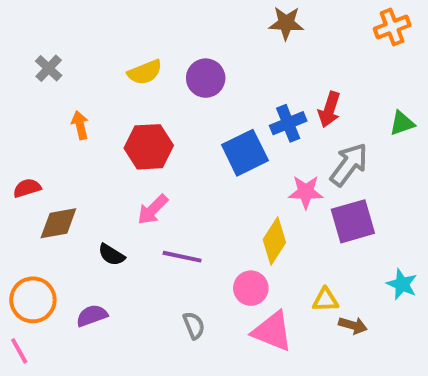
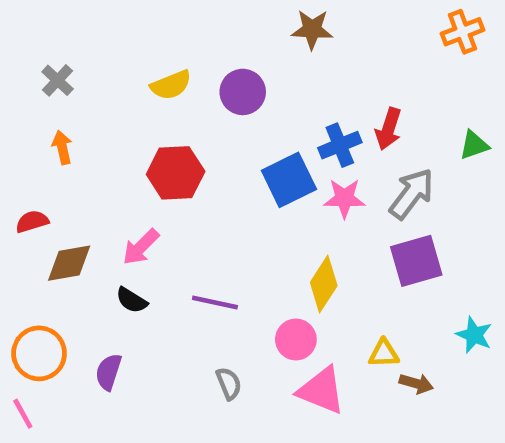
brown star: (286, 23) -> (312, 29), moved
orange arrow: (80, 125) -> (62, 147), moved
pink star: (306, 192) -> (344, 198), moved
pink arrow: (153, 210) -> (141, 247), moved
purple semicircle: (92, 316) -> (108, 372), turned -52

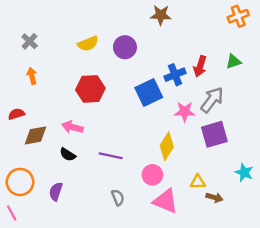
green triangle: (474, 145) -> (233, 62), moved
pink star: (344, 198) -> (185, 112), moved
pink arrow: (141, 247) -> (72, 127), turned 60

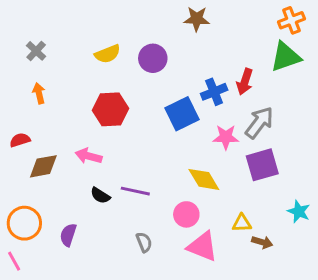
green triangle: (233, 62) -> (286, 57), moved, size x1.6
yellow diamond: (167, 146) -> (204, 179), turned -64
black semicircle: (68, 155) -> (100, 195), moved

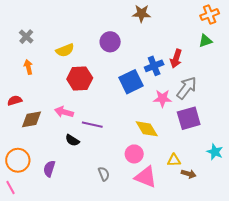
yellow semicircle: (108, 54) -> (65, 50), moved
green triangle: (286, 57) -> (205, 41), size x0.6
purple line: (135, 191) -> (92, 125), moved

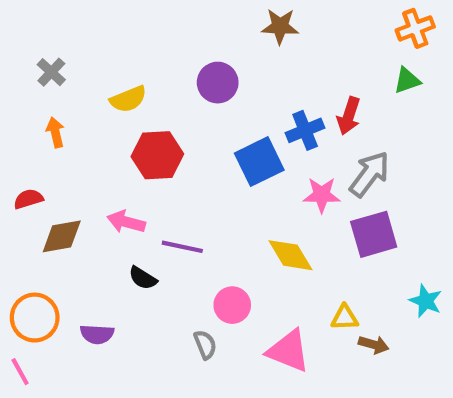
pink circle: (134, 154) -> (232, 305), moved
purple semicircle: (49, 169) -> (97, 334), turned -105

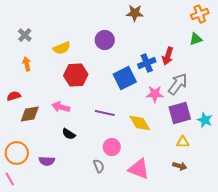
purple line: (182, 247) -> (105, 113), moved
cyan star: (426, 301) -> (205, 120), moved
yellow triangle: (345, 318) -> (183, 142), moved

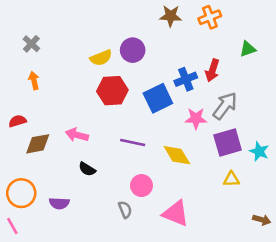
orange cross: (200, 14) -> (210, 17), moved
yellow semicircle: (62, 48) -> (101, 58), moved
red hexagon: (76, 75) -> (112, 91), moved
brown arrow: (180, 166) -> (262, 220), moved

